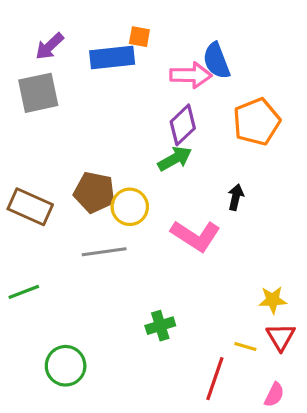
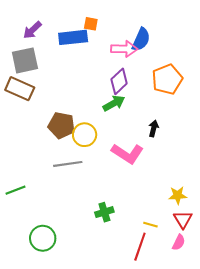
blue semicircle: (216, 61) -> (141, 40), turned -135
brown rectangle: (30, 207) -> (20, 89), moved
yellow line: (245, 346) -> (150, 225), moved
pink semicircle: (274, 395) -> (179, 242), moved

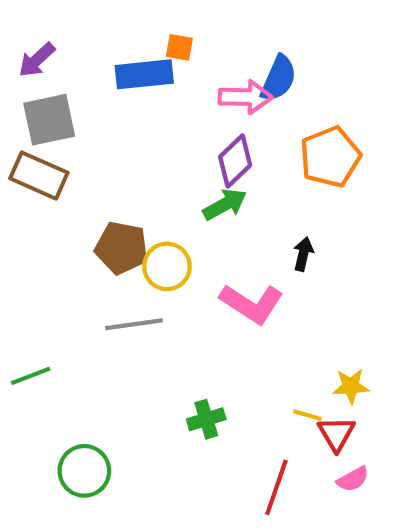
purple arrow: (32, 30) -> (37, 60), moved
red triangle: (183, 219) -> (336, 434), moved
yellow line: (150, 225) -> (307, 415), moved
pink semicircle: (179, 242) -> (353, 479), turned 35

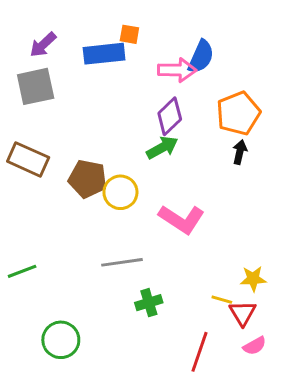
purple arrow: (37, 60) -> (43, 45), moved
brown rectangle: (39, 176) -> (28, 159), moved
black arrow: (303, 254) -> (240, 152), moved
gray line: (134, 324) -> (122, 262), moved

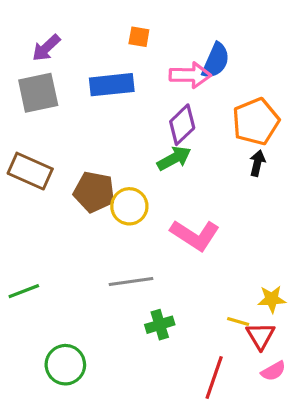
blue rectangle: (104, 54) -> (112, 85), moved

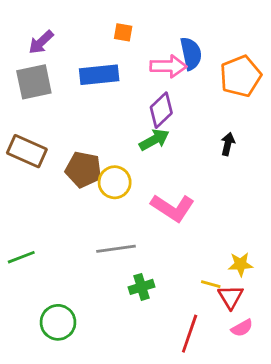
blue semicircle: (216, 61) -> (191, 54), turned -36
orange pentagon: (256, 122) -> (240, 76), moved

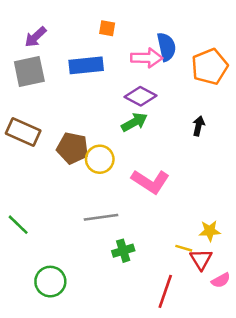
purple diamond: (161, 110) -> (141, 96), turned 72
green line: (21, 257) -> (18, 225), turned 65
pink semicircle: (242, 328) -> (221, 280), moved

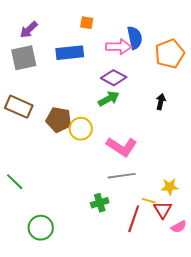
gray line: (101, 217) -> (122, 176), moved
red line: (165, 291) -> (134, 219), moved

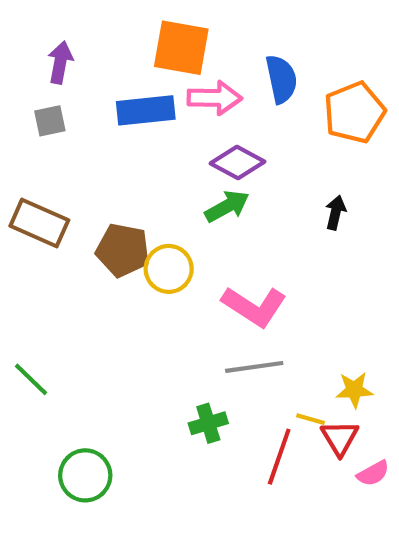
orange square: (87, 23) -> (181, 48), size x2.0
purple arrow: (29, 30) -> (60, 62), turned 144
pink arrow: (119, 47) -> (215, 98), moved
gray square: (24, 58) -> (50, 121), size x0.6

